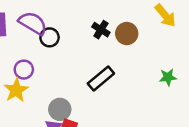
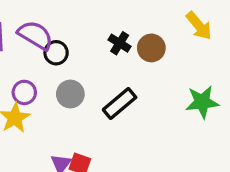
green star: (168, 77) -> (202, 102), size x1.5
gray circle: (60, 109) -> (70, 94), moved

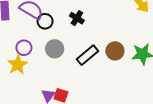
black cross: (120, 43) -> (77, 18), moved
brown circle: (151, 48) -> (115, 51), moved

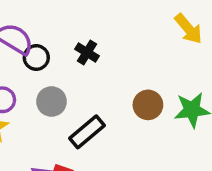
black rectangle: (87, 55) -> (87, 132), moved

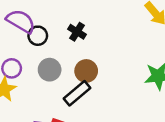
brown circle: (148, 105) -> (86, 71), moved

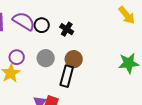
black circle: (38, 36) -> (42, 25), moved
black rectangle: (77, 93) -> (67, 76), turned -35

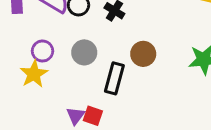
brown circle: (74, 59) -> (143, 54), moved

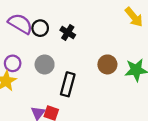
brown circle: (143, 54) -> (107, 64), moved

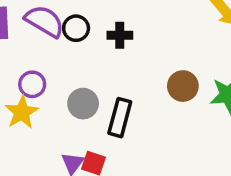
black cross: (68, 32) -> (120, 35), turned -32
gray circle: (45, 64) -> (83, 104), moved

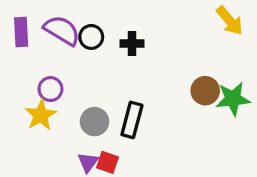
brown circle: (183, 86) -> (205, 91), moved
gray circle: (83, 104) -> (94, 122), moved

